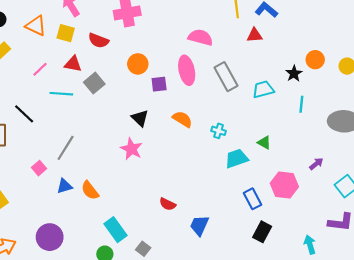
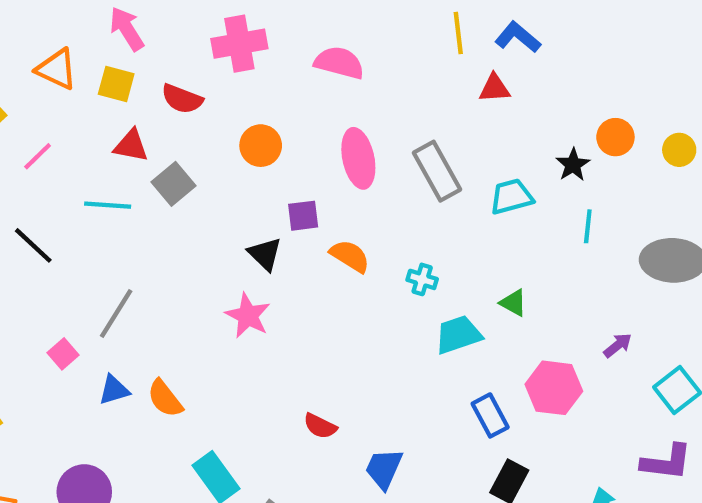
pink semicircle: (200, 37) -> (339, 63), moved
pink line: (40, 69) -> (38, 156), moved
purple square: (159, 84) -> (303, 216), moved

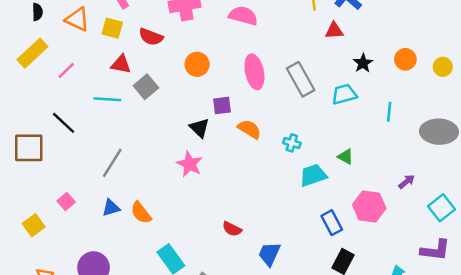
black star: (573, 165) -> (363, 63), moved
pink square: (63, 354) -> (66, 202), moved

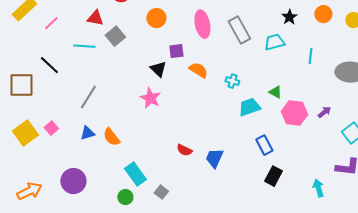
pink hexagon: (369, 206) -> (294, 113), moved
yellow square: (34, 225) -> (25, 133), moved, size x1.4
blue trapezoid: (269, 254) -> (214, 158), moved

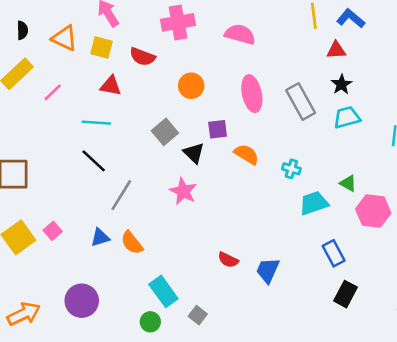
black star: (289, 17) -> (342, 84), moved
gray square: (115, 36) -> (165, 132), moved
black line: (49, 65) -> (94, 161), moved
gray line: (88, 97) -> (121, 195), moved

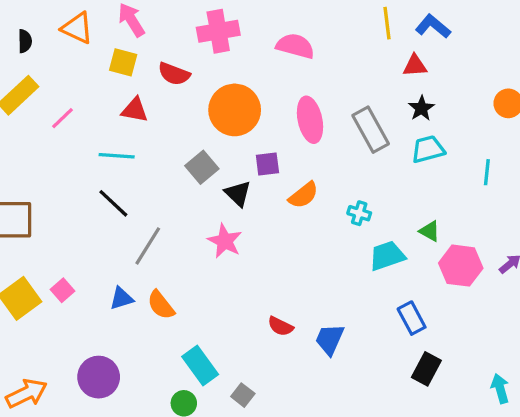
orange triangle: (65, 38) -> (77, 28), moved
orange circle: (191, 86) -> (235, 110), size x1.6
orange semicircle: (247, 154) -> (303, 195), turned 110

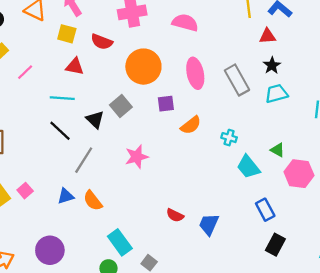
black triangle: (238, 194) -> (95, 120), moved
pink star: (225, 241) -> (137, 157), turned 30
cyan trapezoid: (387, 256) -> (248, 167), turned -110

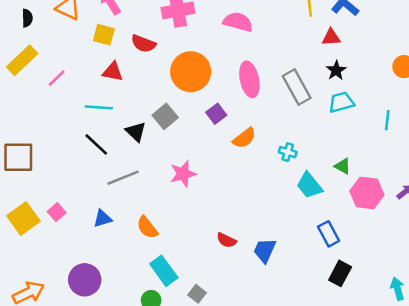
purple square: (166, 104) -> (216, 114), turned -30
gray line: (84, 160) -> (123, 178), turned 36
orange semicircle: (93, 201) -> (147, 227), moved

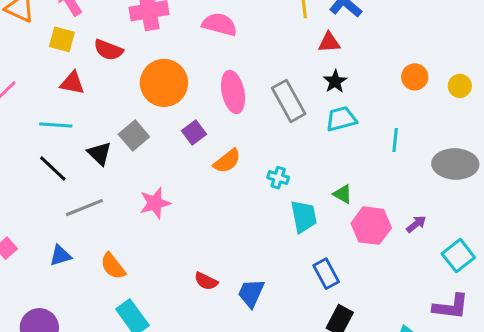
cyan trapezoid: (309, 185) -> (304, 217), turned -152

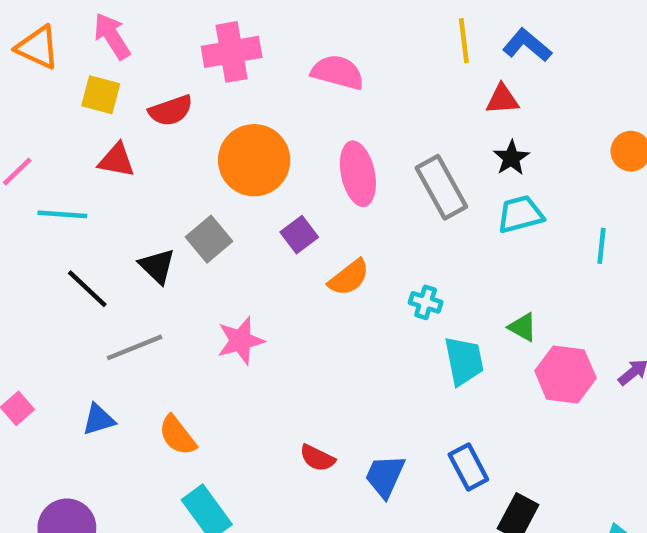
red semicircle: (108, 50) -> (171, 111), turned -40
cyan line: (56, 125) -> (62, 214), moved
blue rectangle: (326, 274) -> (468, 467), moved

